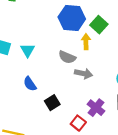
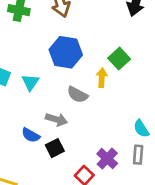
blue hexagon: (72, 18) -> (66, 52), moved
gray arrow: (83, 74) -> (56, 119), moved
blue semicircle: (30, 84) -> (31, 135), moved, turned -32

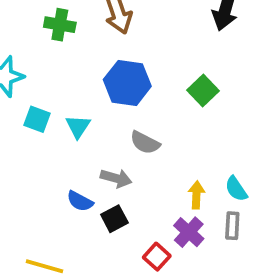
yellow arrow: (102, 78) -> (196, 195), moved

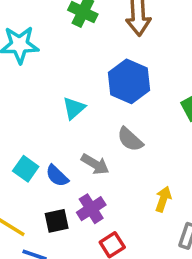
cyan square: (37, 119) -> (26, 169), moved
black square: (114, 219) -> (57, 221), moved
purple cross: (189, 232) -> (91, 209), moved

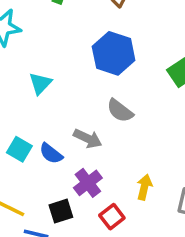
cyan triangle: (74, 108) -> (40, 83), moved
yellow arrow: (163, 199) -> (144, 187), moved
black square: (57, 221) -> (61, 211), moved

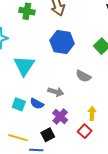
cyan triangle: (40, 83) -> (24, 66), size x1.6
gray semicircle: (120, 111) -> (83, 76), moved
red square: (112, 217) -> (85, 131), moved

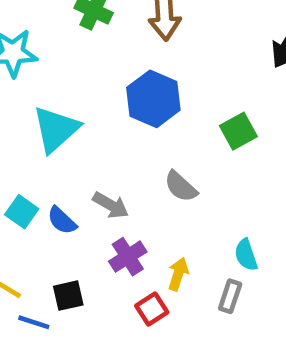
purple cross: (60, 117) -> (128, 257), moved

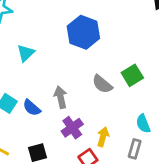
cyan triangle: (56, 129) -> (26, 53), size x0.6
green square: (238, 131) -> (132, 75), moved
gray arrow: (111, 205) -> (61, 97), turned -130

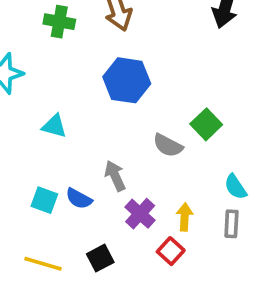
cyan triangle: (26, 53) -> (54, 126), turned -48

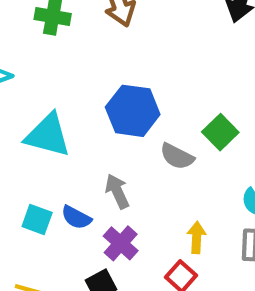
blue hexagon: (127, 80) -> (133, 111), moved
cyan triangle: (54, 126) -> (48, 135), size x1.6
purple cross: (140, 214) -> (121, 243), moved

